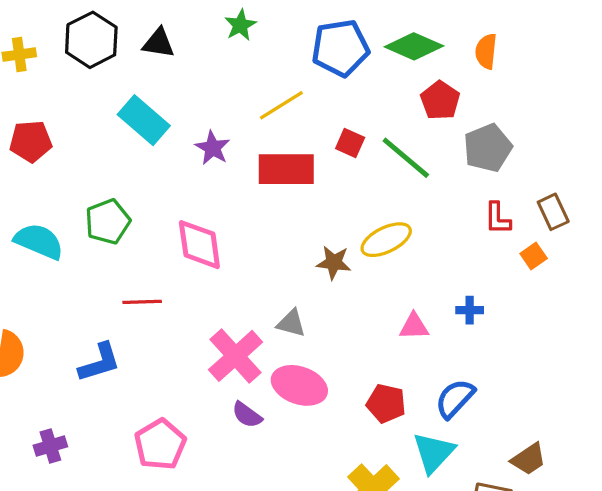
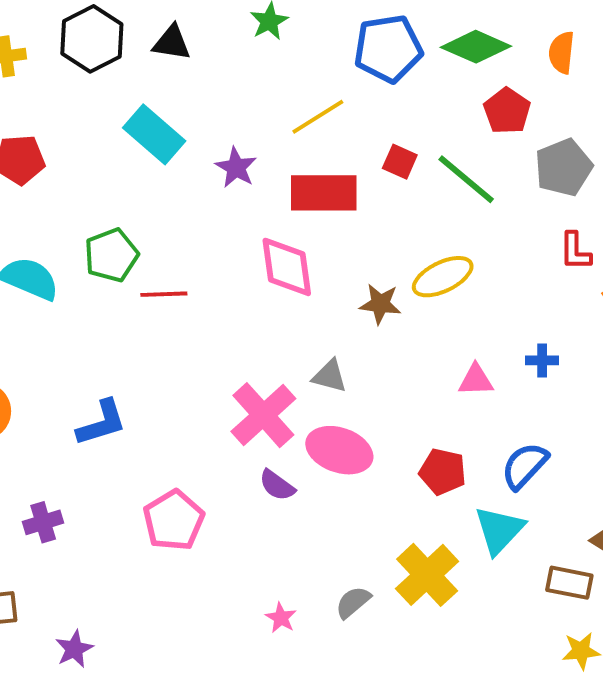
pink diamond: (199, 245) -> (287, 267), moved
red line: (142, 302) -> (164, 294), moved

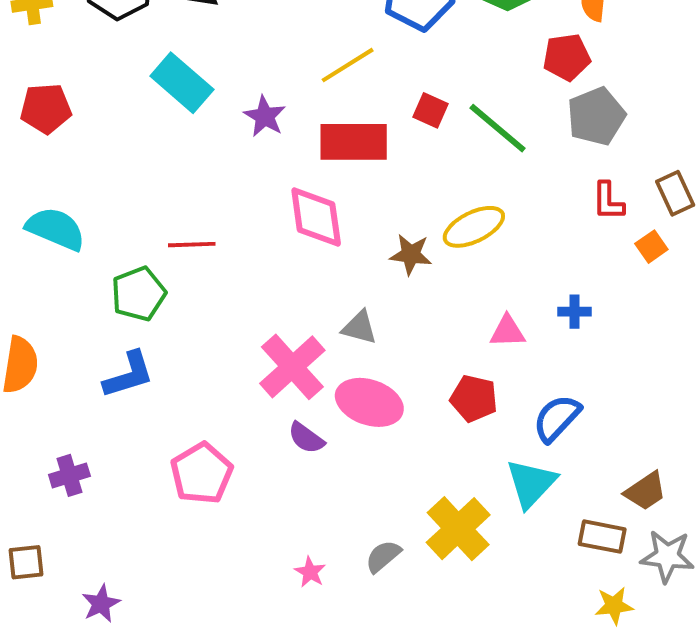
red pentagon: (507, 111) -> (567, 57), moved, turned 30
green pentagon: (111, 255) -> (138, 294), moved
red pentagon: (443, 472) -> (474, 398), moved

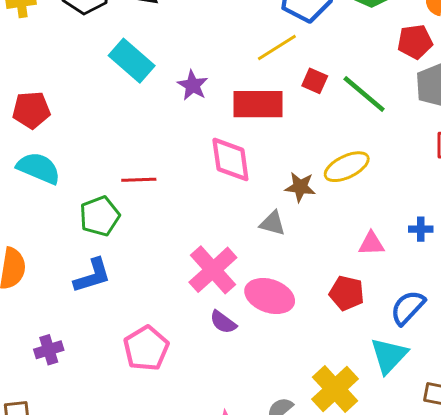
yellow line: (348, 65) -> (277, 48), moved
red pentagon: (46, 108) -> (31, 110), moved
gray triangle: (359, 327) -> (273, 223), moved

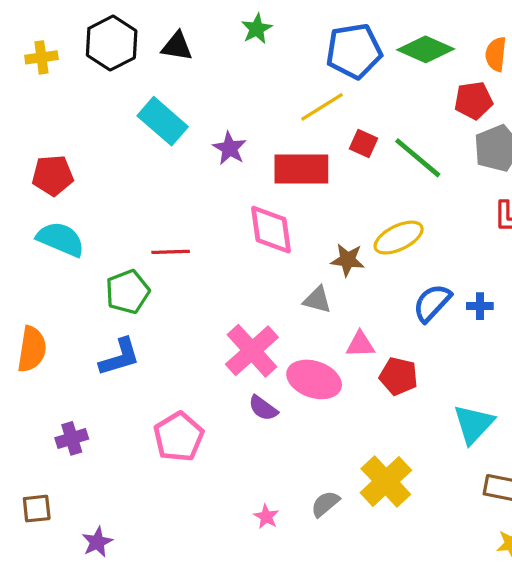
pink triangle: (371, 244) -> (360, 344), moved
blue semicircle: (408, 308) -> (432, 303), moved
cyan triangle: (389, 356) -> (474, 424), moved

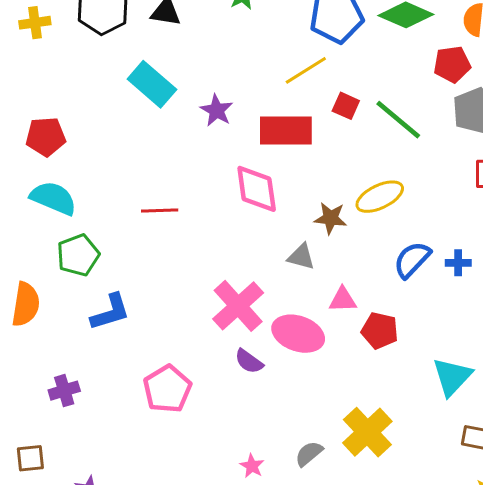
green pentagon: (128, 292) -> (78, 255), moved

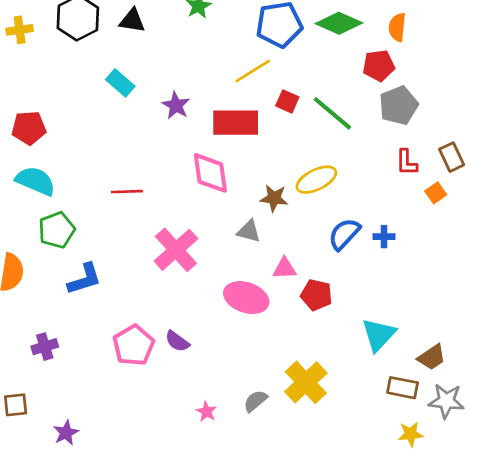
cyan rectangle: (152, 84) -> (120, 83), size x0.7
pink cross: (238, 306) -> (176, 250), moved
purple semicircle: (249, 361) -> (177, 341), moved

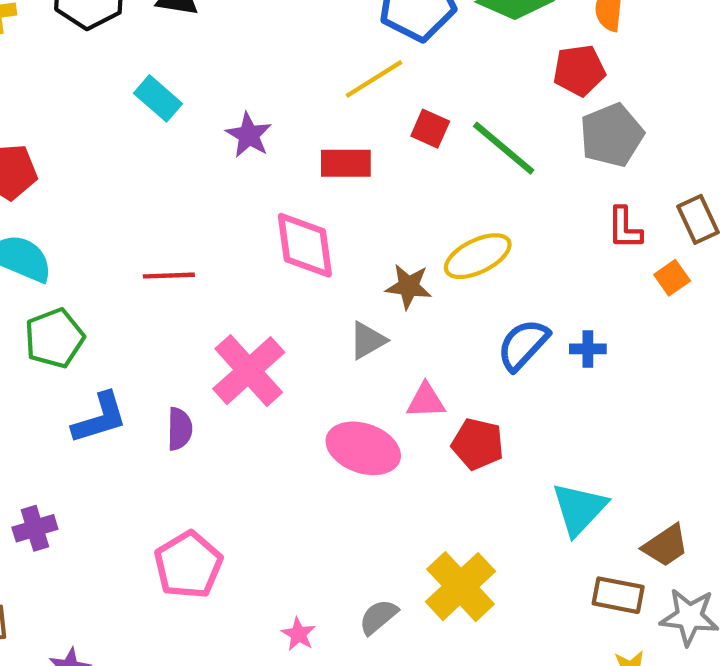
red rectangle: (236, 123) -> (346, 163), size x0.7
gray triangle: (249, 231) -> (368, 340), turned -45
purple semicircle: (177, 341) -> (180, 429), moved, turned -125
pink pentagon: (134, 345) -> (188, 565), moved

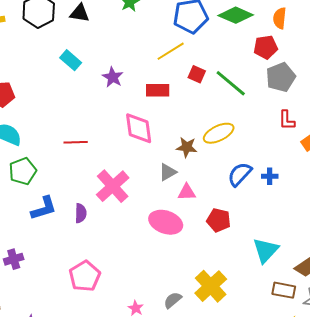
pink triangle: (426, 401) -> (187, 192), moved

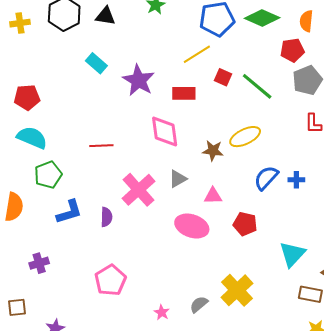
purple star: (113, 77) -> (139, 80), size x1.5
gray triangle: (168, 172) -> (178, 179), moved

